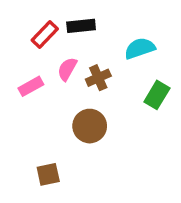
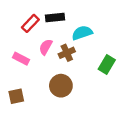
cyan semicircle: (140, 48) -> (82, 33), moved
pink rectangle: (31, 86) -> (21, 59), turned 56
brown square: (48, 174) -> (16, 96), moved

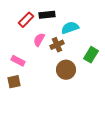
pink rectangle: (21, 59) -> (18, 61), moved
brown circle: (61, 86) -> (66, 70), moved

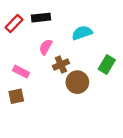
black rectangle: (47, 15) -> (41, 18), moved
red rectangle: (26, 20) -> (14, 23), moved
brown cross: (57, 45) -> (61, 65), moved

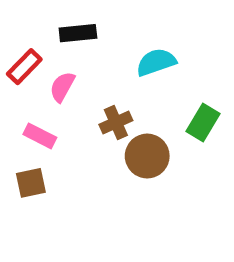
red rectangle: (14, 23) -> (24, 67), moved
pink semicircle: (46, 47) -> (62, 87), moved

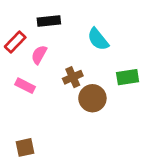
cyan semicircle: (156, 62) -> (98, 39), turned -110
green rectangle: (203, 123) -> (128, 77), turned 50
brown square: (31, 183) -> (25, 147), moved

